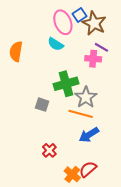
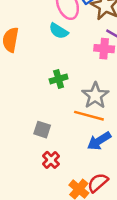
green cross: (66, 84) -> (59, 79), moved, size x0.6
gray square: (42, 105) -> (42, 130), moved

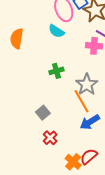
orange line: (89, 116) -> (81, 101), turned 45
gray square: (42, 130) -> (43, 113), turned 32

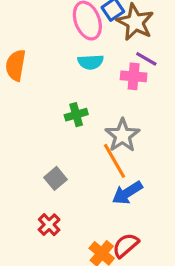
cyan semicircle: (56, 31) -> (91, 62), moved, turned -35
red cross: (50, 138) -> (49, 225), moved

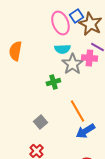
gray star: (122, 135) -> (72, 64), moved

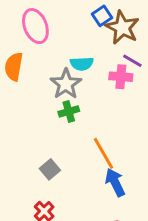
pink ellipse: (60, 23) -> (35, 26), moved
gray star: (72, 64) -> (66, 84), moved
blue arrow: (85, 131) -> (115, 182), turned 96

